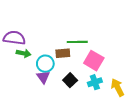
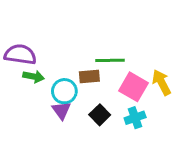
yellow arrow: (118, 87) -> (162, 82), moved

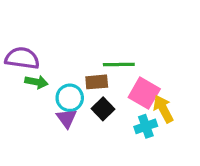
yellow arrow: (162, 82) -> (163, 109), moved
black square: (100, 115) -> (103, 109), moved

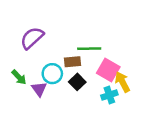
purple semicircle: (22, 58) -> (32, 38), moved, turned -50
green arrow: (36, 82) -> (19, 77), moved, turned 35
purple triangle: (67, 118) -> (39, 89), moved

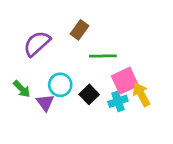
brown rectangle: (73, 62) -> (79, 30), moved, turned -49
pink square: (108, 70) -> (125, 81), turned 35
cyan cross: (109, 95) -> (118, 101), moved

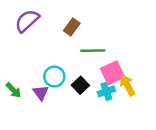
purple semicircle: (37, 44) -> (27, 21), moved
green arrow: (22, 89) -> (13, 90), moved

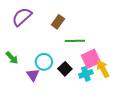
green arrow: (13, 90) -> (12, 58), moved

